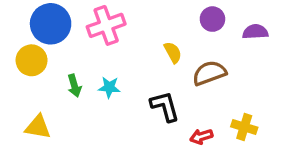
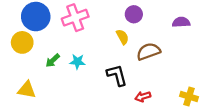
purple circle: (212, 19) -> (134, 14), moved
green arrow: (74, 86) -> (53, 60), turned 63
yellow cross: (244, 127) -> (189, 97), moved

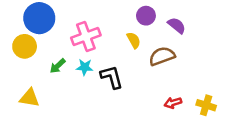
pink cross: (75, 18) -> (86, 37), moved
purple semicircle: (181, 22) -> (177, 25), moved, turned 42
black L-shape: (117, 75) -> (112, 77), moved
red arrow: (143, 97) -> (173, 103), moved

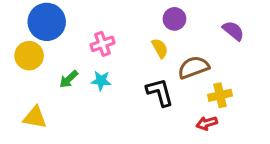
purple semicircle: (177, 25) -> (233, 31), moved
pink cross: (86, 37) -> (103, 44), size x0.7
black L-shape: (112, 77) -> (160, 92), moved
yellow cross: (206, 105) -> (220, 95), moved, turned -30

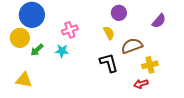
purple semicircle: (233, 31) -> (159, 21), turned 91
green arrow: (69, 79) -> (37, 50), moved
cyan star: (101, 81) -> (62, 51), moved

